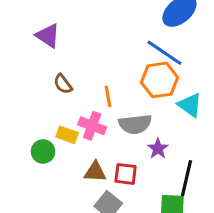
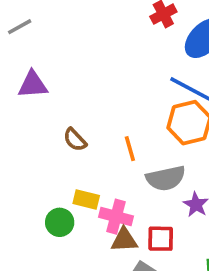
purple triangle: (48, 36) -> (33, 85), moved, turned -32
pink cross: (92, 126) -> (116, 217), moved

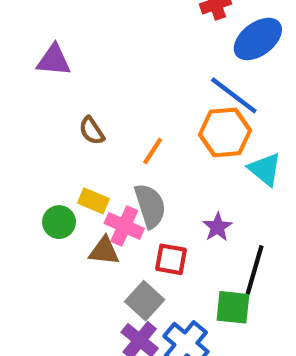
orange line: (130, 149) -> (153, 151), turned 40
gray semicircle: (166, 178) -> (150, 206), moved, turned -105
brown triangle: (124, 240) -> (104, 251), moved

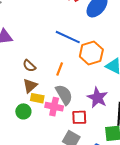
blue line: (234, 95) -> (68, 37), moved
purple star: (217, 227) -> (97, 98), size x1.5
brown triangle: (104, 251) -> (30, 86), moved, turned -35

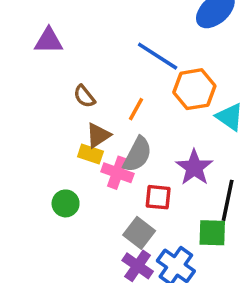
brown triangle: (30, 86) -> (98, 135), moved
gray semicircle: (64, 95) -> (137, 154), turned 50
green circle: (23, 111) -> (66, 203), moved

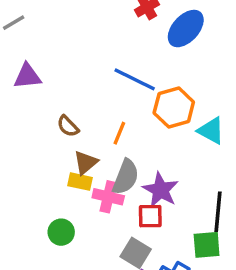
purple star: (194, 167) -> (160, 190), moved

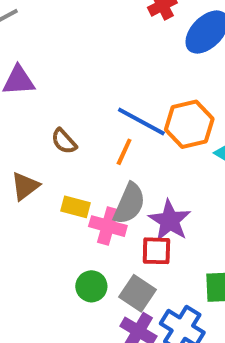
blue line: (135, 79) -> (141, 121), moved
brown triangle: (86, 163) -> (25, 186), moved
green circle: (61, 232) -> (91, 286), moved

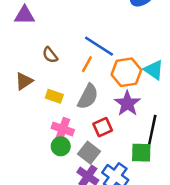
orange hexagon: (189, 124) -> (126, 72), moved
purple star: (170, 221) -> (127, 103), moved
pink cross: (108, 226) -> (63, 129), moved
red square: (156, 251) -> (103, 127), turned -30

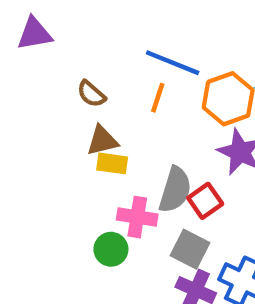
brown triangle: (24, 81) -> (102, 141), moved, turned 30
gray semicircle: (88, 97) -> (175, 190), moved
green circle: (61, 146) -> (111, 249), moved

